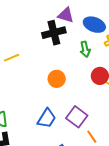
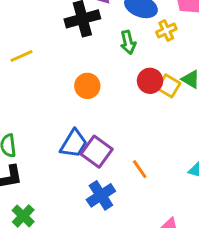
purple square: (77, 117) -> (97, 152), moved

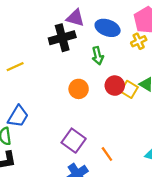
yellow cross: (166, 30) -> (139, 41), moved
orange circle: (87, 86) -> (79, 89), moved
blue trapezoid: (74, 144) -> (18, 116), moved

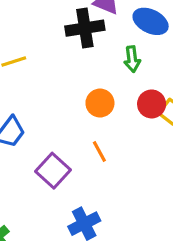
purple square: (74, 141) -> (53, 171), moved
orange line: (107, 154) -> (99, 151), moved

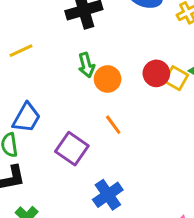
green arrow: (132, 59) -> (86, 65), moved

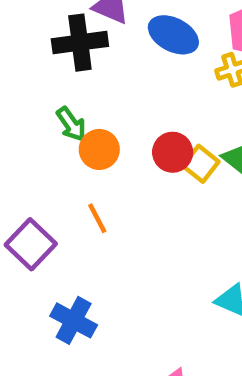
green arrow: (86, 65) -> (71, 124), turned -30
blue cross: (108, 195) -> (74, 320), turned -36

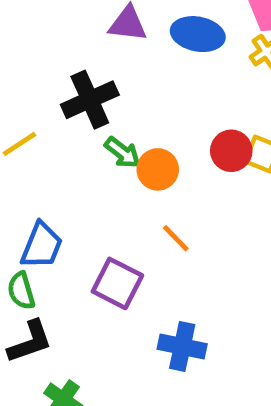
black cross: (80, 43) -> (90, 100), moved

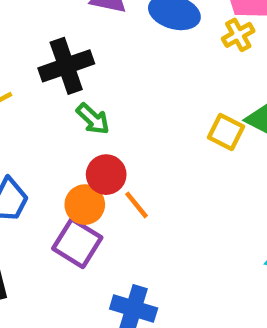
red circle: (231, 151) -> (106, 175), moved
orange circle: (158, 169) -> (85, 205), moved

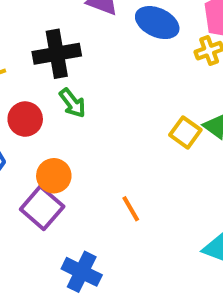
red circle: (106, 175) -> (25, 119), moved
orange line: (137, 205) -> (131, 209), moved

